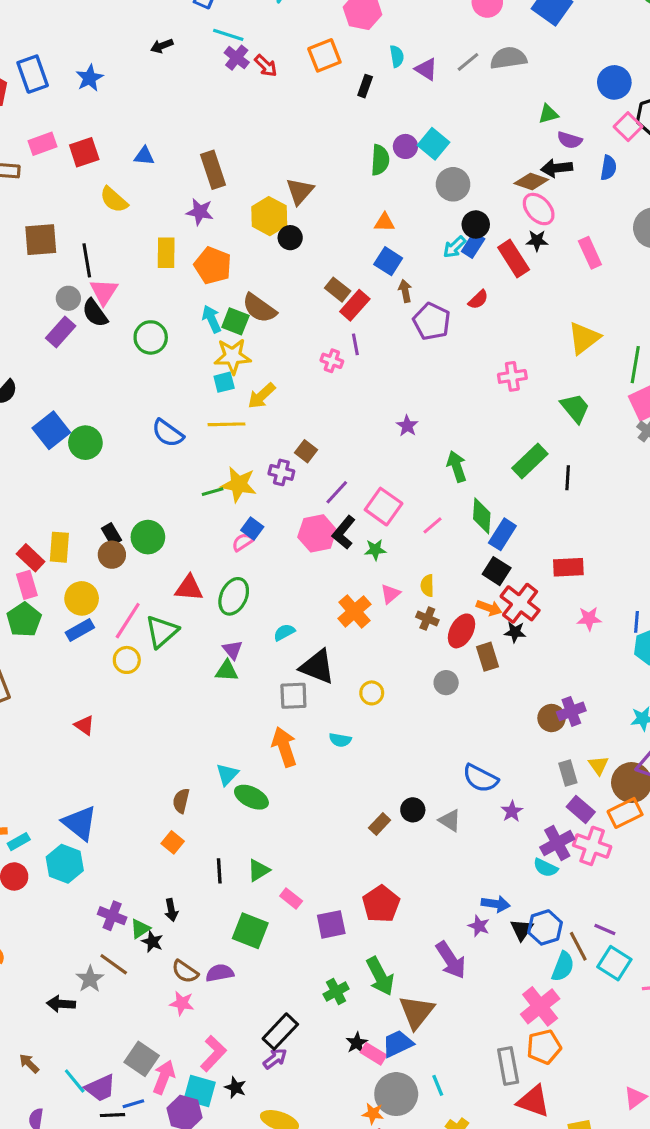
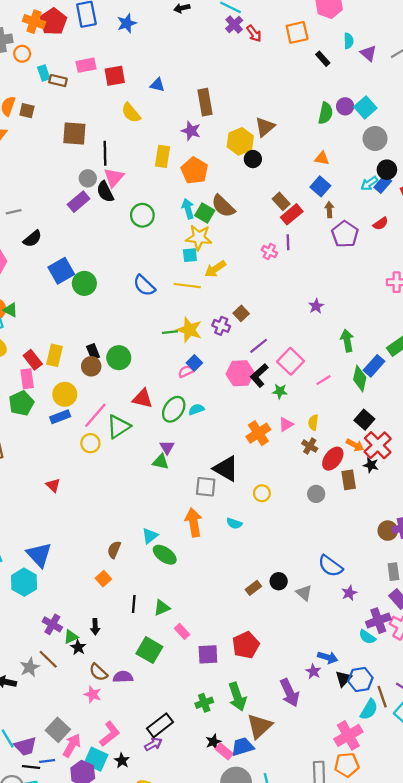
black rectangle: (365, 86) -> (323, 59), turned -70
blue rectangle: (502, 534) -> (374, 366), moved
cyan semicircle: (284, 632) -> (196, 409), moved

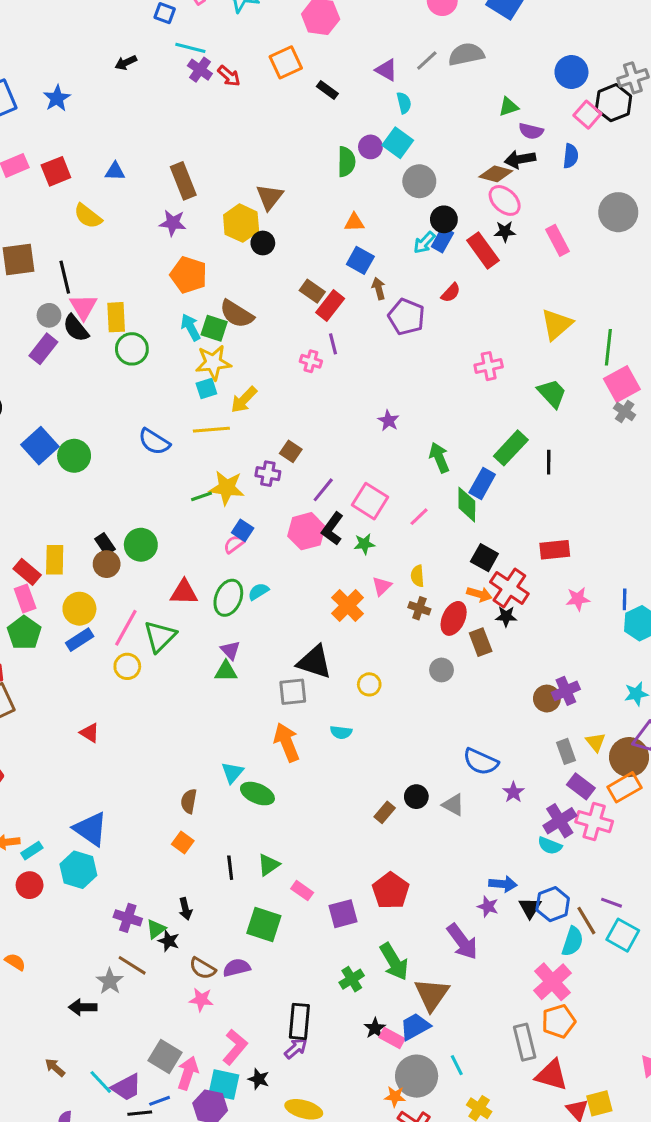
cyan semicircle: (349, 41) -> (404, 103), moved
yellow rectangle: (163, 156) -> (116, 317), moved
black rectangle: (160, 725) -> (299, 1021), turned -35

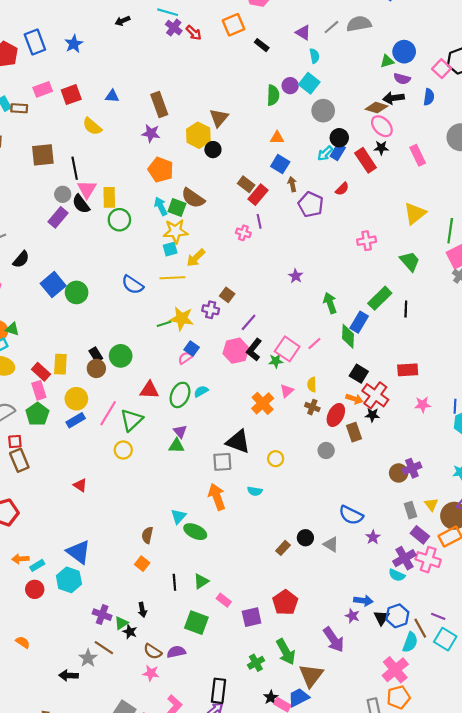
blue circle: (571, 72) -> (404, 52), moved
pink square: (370, 501) -> (287, 349), moved
yellow circle: (127, 666) -> (123, 450), moved

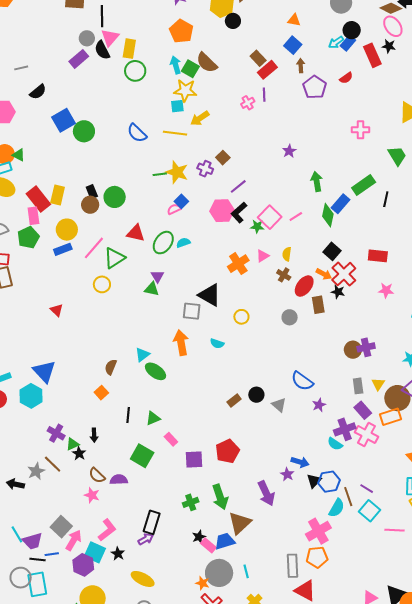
pink cross: (243, 233) -> (248, 103), turned 32
red rectangle: (41, 372) -> (38, 199), size x1.4

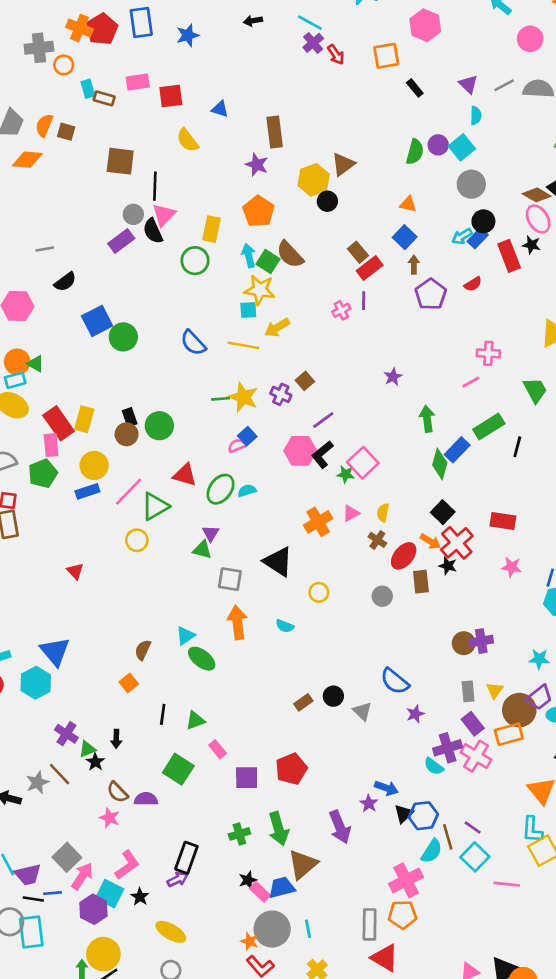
yellow rectangle: (129, 49) -> (212, 229), moved
pink line: (296, 216) -> (471, 382), moved
gray square: (192, 311) -> (230, 579), moved

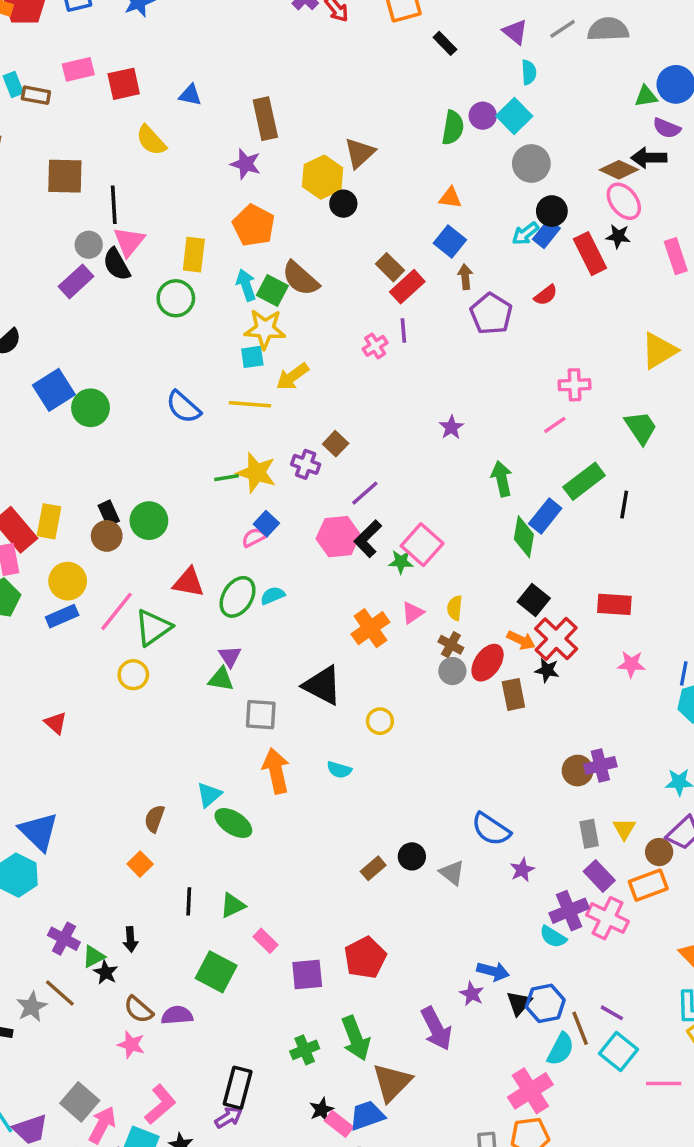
gray circle: (382, 596) -> (452, 671), moved
brown circle: (519, 710) -> (659, 852), size x0.6

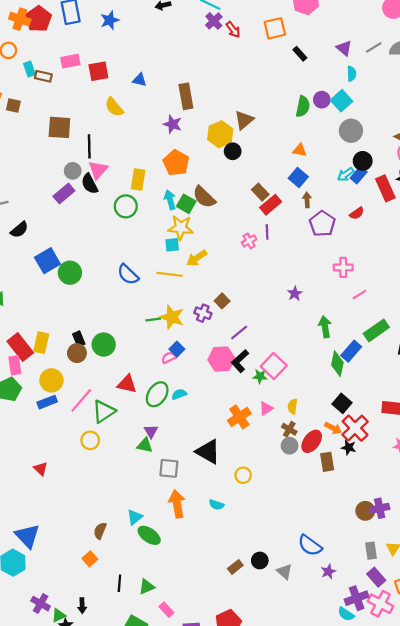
pink cross: (575, 385) -> (343, 267), moved

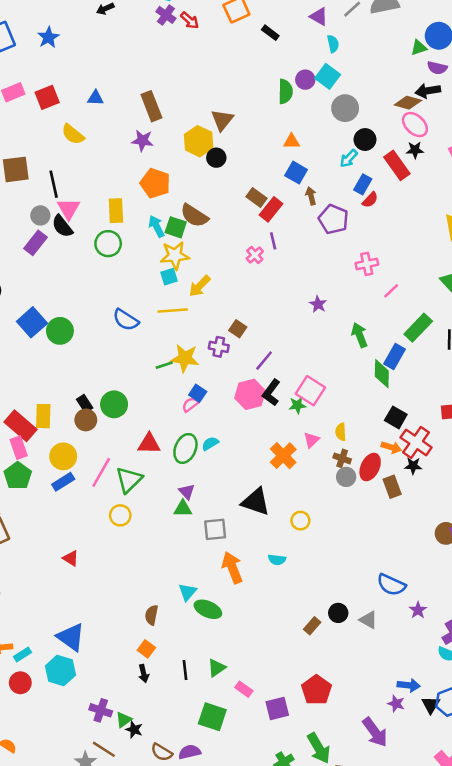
blue rectangle: (359, 175) -> (363, 184), moved
black arrow: (82, 606) -> (144, 673), moved

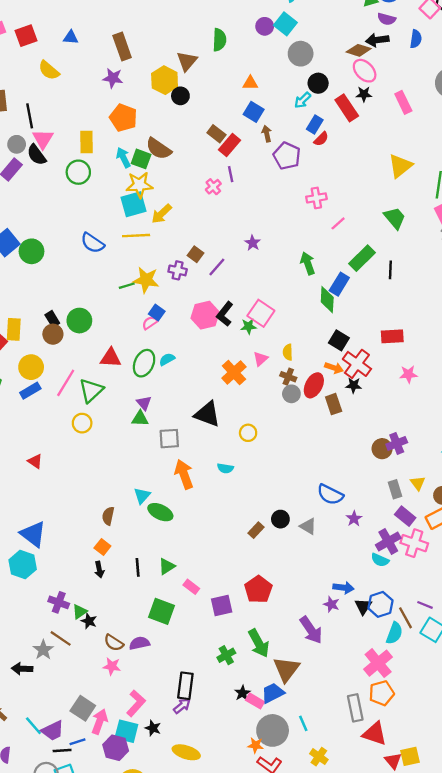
green semicircle: (285, 91) -> (219, 40), moved
cyan square: (169, 277) -> (134, 204), size x1.6
purple star: (318, 304) -> (253, 243), moved
purple line: (264, 361) -> (217, 267), moved

